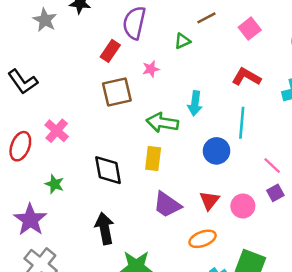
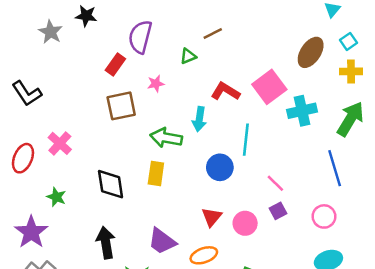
pink square: (250, 29) -> (269, 87), moved, size x1.5
red L-shape: (246, 77) -> (225, 91), moved
purple trapezoid: (167, 205) -> (162, 241), moved

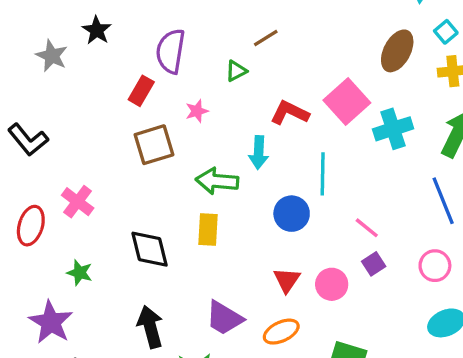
black star: (86, 16) -> (97, 30), turned 30

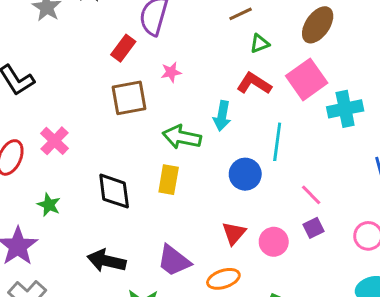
brown ellipse: (397, 51) -> (318, 25), moved
green triangle: (236, 71) -> (260, 44), moved
black arrow: (150, 327) -> (107, 261), turned -69

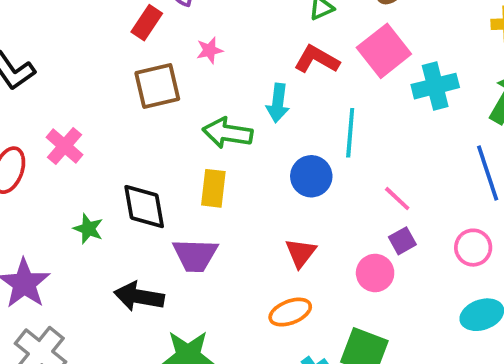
green star: (49, 205) -> (88, 229), moved
pink circle: (274, 242) -> (375, 273), moved
purple trapezoid: (174, 261) -> (195, 255), moved, turned -33

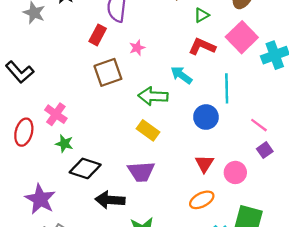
cyan arrow: (278, 103) -> (181, 75), turned 125
yellow rectangle: (213, 188) -> (148, 130), turned -55
black diamond: (144, 207) -> (85, 168), moved, turned -56
green star: (88, 229) -> (64, 144), moved
pink circle: (375, 273) -> (235, 172), moved

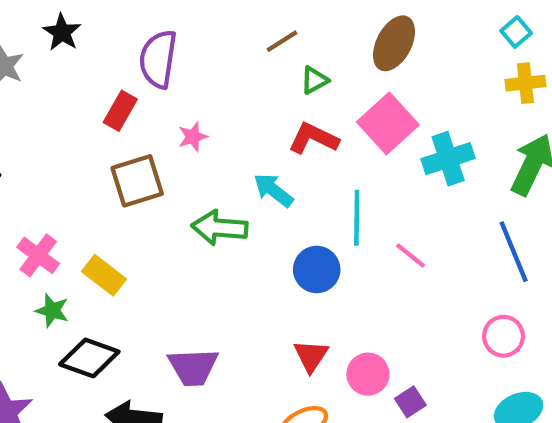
pink line: (259, 125) -> (411, 255), moved
yellow rectangle: (148, 130) -> (104, 275), moved
purple square: (265, 150) -> (410, 402), moved

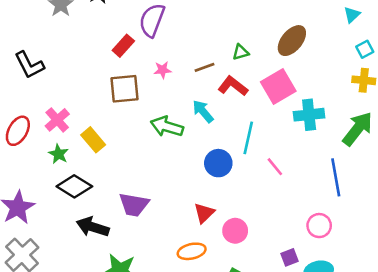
brown line: (282, 41) -> (205, 67), moved
purple square: (410, 402) -> (290, 257), moved

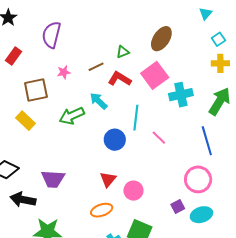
red rectangle: (123, 46) -> (13, 56), moved
green arrow: (167, 127) -> (72, 116), turned -35
yellow rectangle: (93, 140) -> (26, 121), moved
pink circle: (319, 226) -> (198, 179), size x1.4

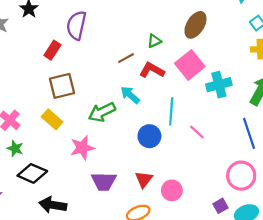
red rectangle: (13, 56) -> (52, 50), moved
pink star: (64, 72) -> (82, 148), moved, size x1.6
purple trapezoid: (53, 179) -> (104, 181), moved

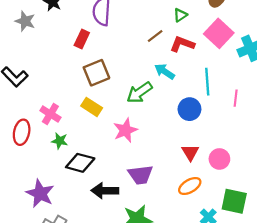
pink line: (197, 132) -> (236, 98), turned 63
purple trapezoid: (104, 181) -> (140, 175), moved

